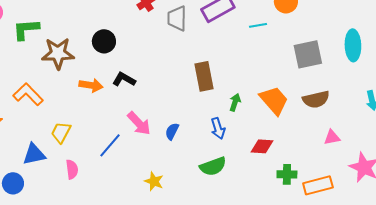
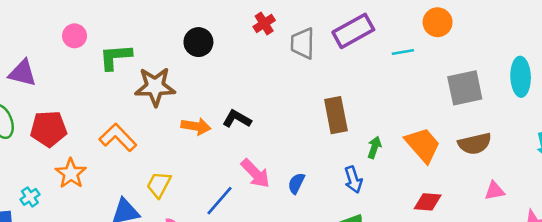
black circle: (104, 41) -> (198, 42), moved
red diamond: (262, 146) -> (428, 202), moved

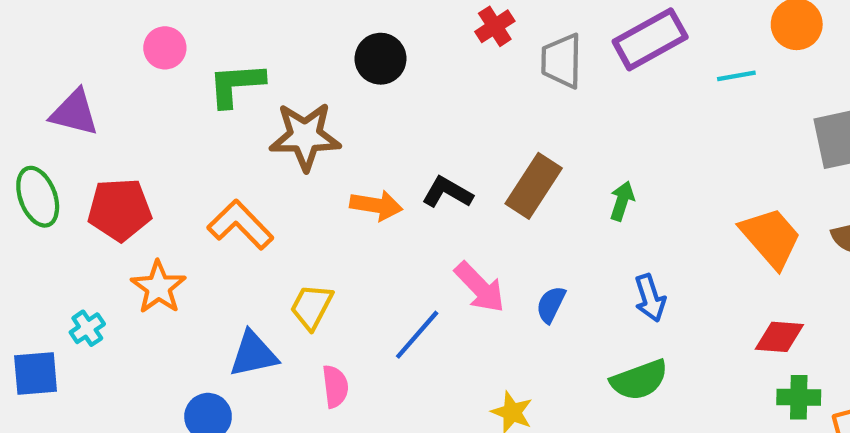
brown rectangle: (336, 115) -> (534, 186), moved, turned 44
green arrow: (374, 147) -> (622, 201), moved

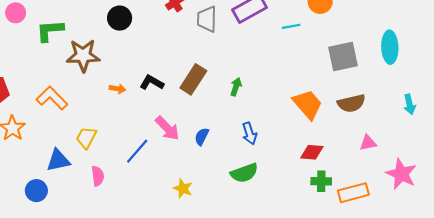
orange arrow: (376, 205) -> (117, 89), size x0.7

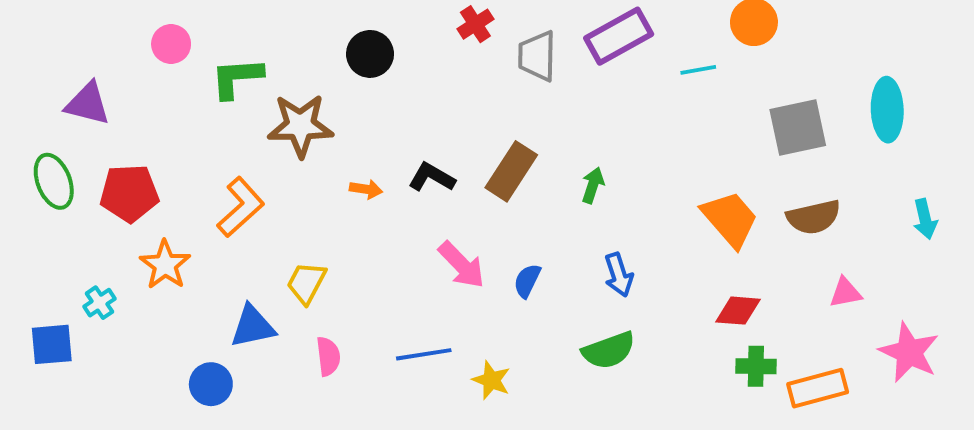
orange L-shape: (52, 98) -> (241, 207), turned 92
blue line: (137, 151) -> (424, 354), moved, turned 40

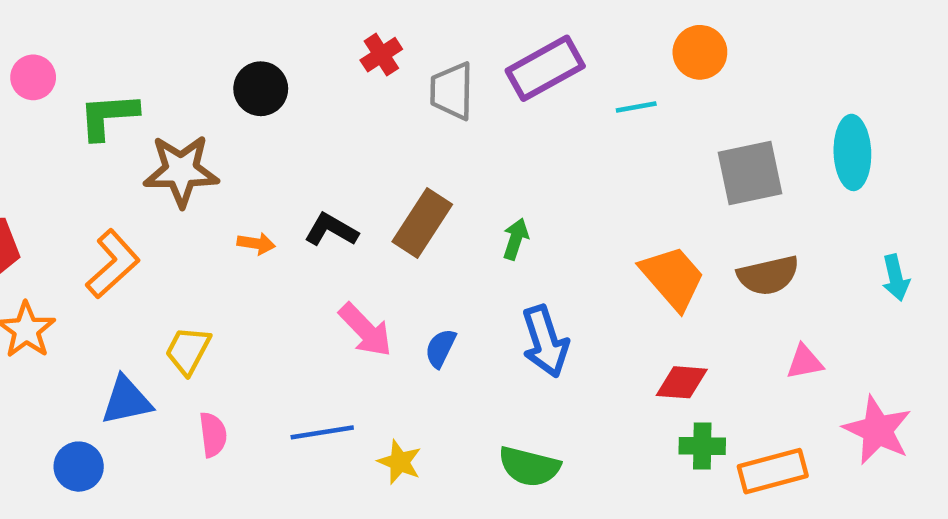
blue arrow: (619, 275) -> (545, 341), size x1.4
green semicircle: (609, 350) -> (529, 467), moved, turned 34

